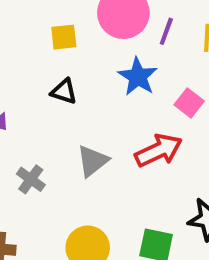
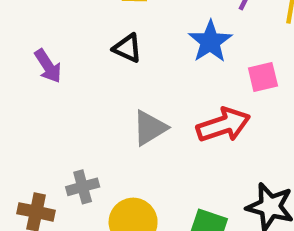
pink square: (189, 103) -> (263, 77), turned 32
gray cross: (31, 179) -> (83, 187), moved, turned 32

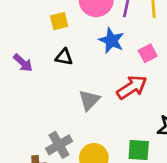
purple arrow: (48, 66) -> (23, 63), moved
gray cross: (83, 187) -> (59, 145), size x1.4

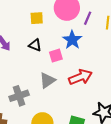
pink square: (148, 53) -> (56, 56), moved
gray cross: (59, 145) -> (19, 96), moved

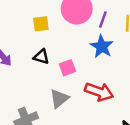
blue star: (72, 40) -> (102, 46), moved
red arrow: (80, 77) -> (99, 92), turned 45

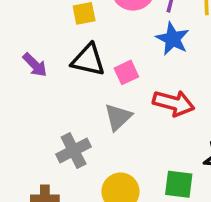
black triangle: (41, 57) -> (88, 60), size x1.5

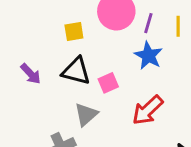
red arrow: (174, 103) -> (148, 110), turned 120
gray triangle: (118, 117) -> (86, 114), moved

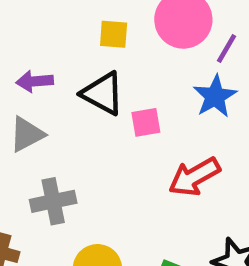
purple arrow: (31, 74) -> (35, 81), turned 115
gray triangle: (86, 114) -> (27, 134), moved

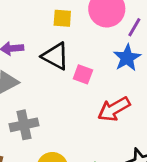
pink square: (146, 122) -> (83, 74), turned 30

